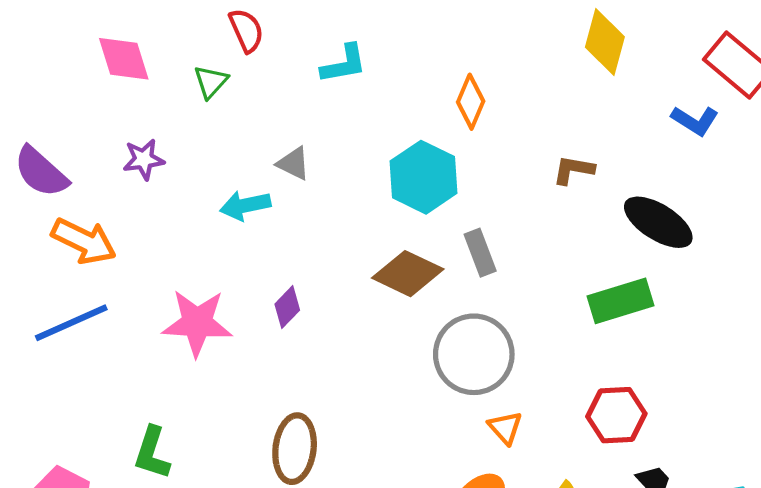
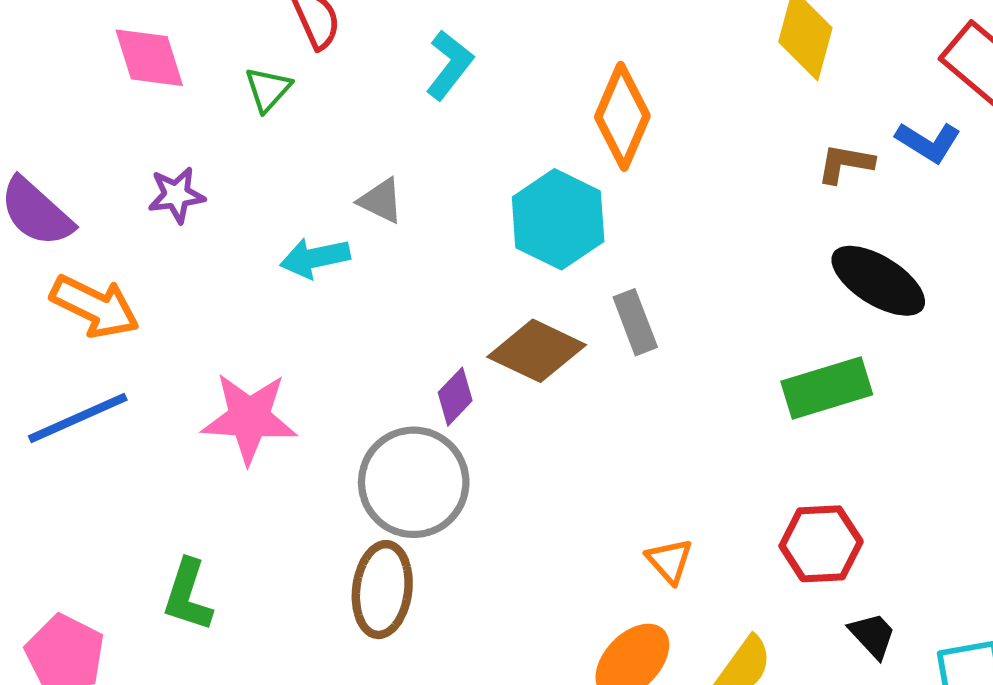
cyan L-shape: (344, 64) -> (449, 65), turned -42
orange diamond: (471, 102) -> (622, 116), size x1.4
brown L-shape: (573, 170) -> (845, 164), moved
purple diamond: (287, 307) -> (455, 397), moved
gray circle: (474, 354) -> (414, 482), moved

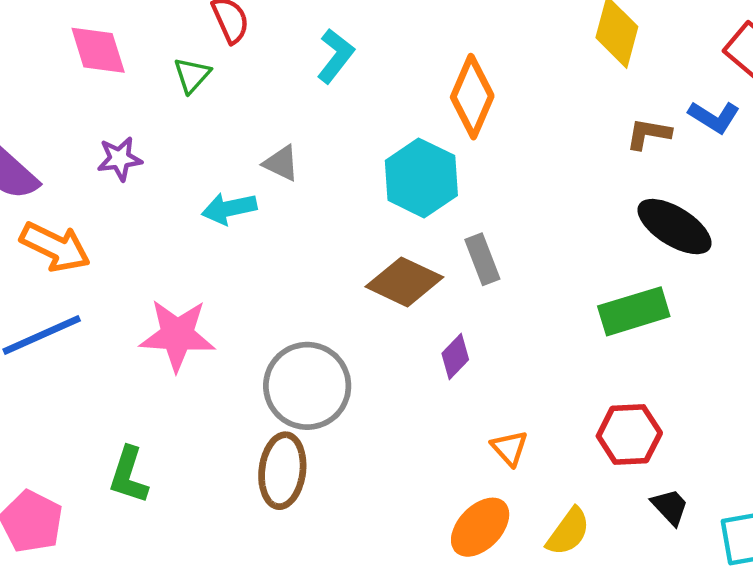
purple diamond: (455, 397) -> (455, 357), moved

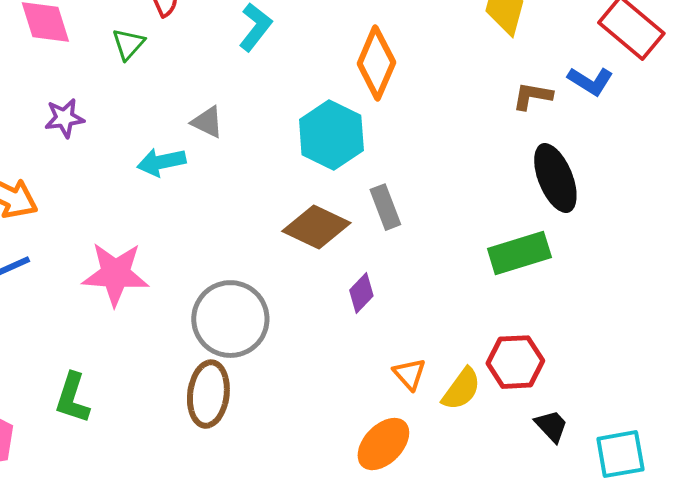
black ellipse: (674, 227) -> (555, 178), turned 36
yellow semicircle: (568, 532) -> (461, 389), moved

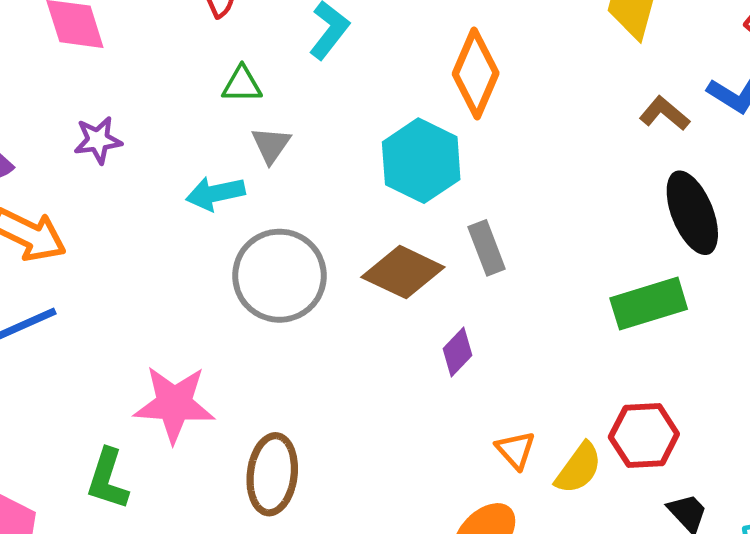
green triangle: (128, 44) -> (242, 84), moved, turned 48
brown L-shape: (532, 96) -> (664, 113), turned 30
gray triangle: (207, 122) -> (271, 145), turned 39
pink star: (115, 274) -> (174, 404), moved
gray circle: (230, 319) -> (279, 276), moved

